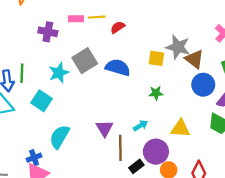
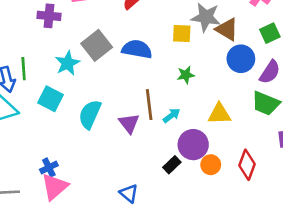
cyan semicircle: (59, 137) -> (90, 114), moved
brown line: (120, 148) -> (149, 105), moved

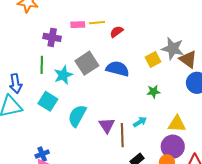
yellow square: (182, 34) -> (153, 60), turned -35
green line: (24, 69) -> (42, 65), moved
brown line: (149, 105) -> (122, 135), moved
purple circle: (193, 145) -> (173, 147), moved

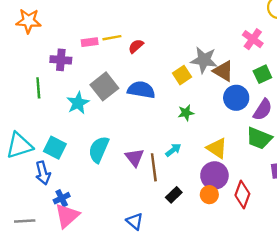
green line: (42, 65) -> (38, 88), moved
blue arrow: (16, 84) -> (43, 173), moved
cyan square: (48, 101) -> (55, 148), moved
yellow triangle: (177, 124) -> (217, 148), turned 36

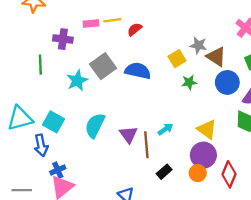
gray star: (204, 60) -> (198, 45), size x0.7
green star: (186, 113) -> (189, 82), moved

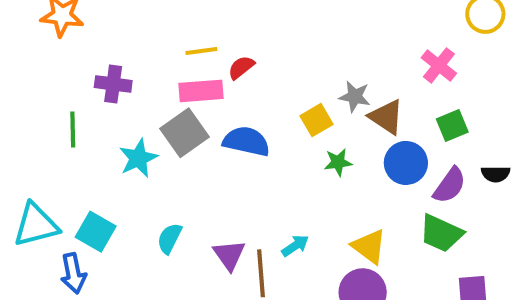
pink rectangle: (91, 24) -> (201, 91), moved, size x1.5
cyan semicircle: (95, 125) -> (169, 238), size x0.7

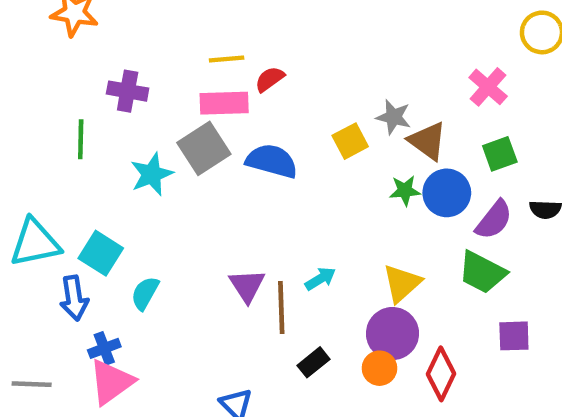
green star: (338, 162) -> (405, 191), moved
cyan semicircle: (169, 238) -> (145, 293), moved
yellow triangle: (369, 246) -> (402, 283), turned 39

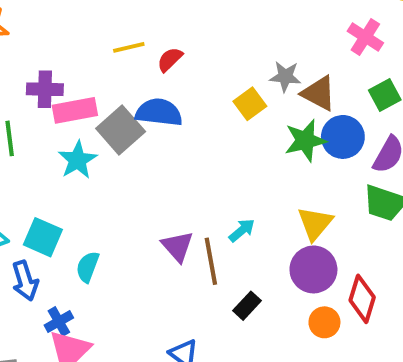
pink rectangle: (224, 103) -> (75, 110), moved
blue semicircle: (272, 161) -> (159, 112), moved
green star: (405, 191) -> (305, 140), size x1.5
orange circle: (379, 368) -> (324, 322), moved

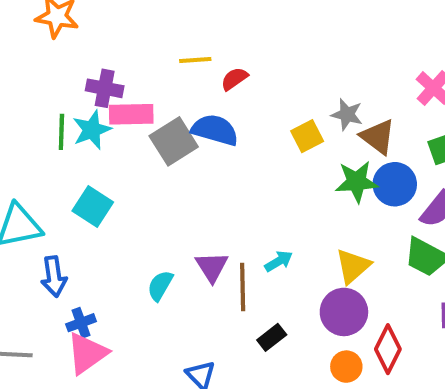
cyan star: (78, 160) -> (92, 130), moved
cyan square: (43, 237) -> (93, 207), moved
cyan semicircle: (88, 267) -> (160, 286), moved

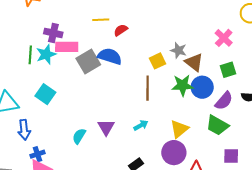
brown line: (243, 287) -> (148, 88), moved

